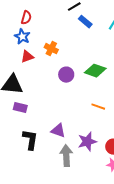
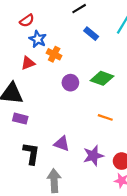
red semicircle: (26, 18) -> (27, 21), turned 40
blue rectangle: (85, 22) -> (91, 34), moved
blue star: (22, 37) -> (38, 39), moved
gray arrow: (66, 156) -> (54, 181), moved

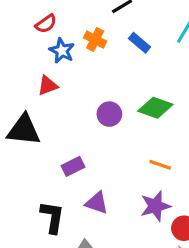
orange cross: (54, 54) -> (95, 40), moved
purple rectangle: (20, 119) -> (73, 166), moved, turned -40
purple star: (93, 156) -> (155, 206), moved

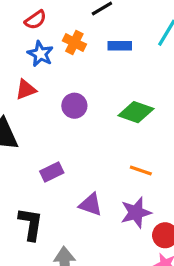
red semicircle: (46, 24) -> (36, 20), moved
blue rectangle: (140, 43) -> (120, 46), turned -40
purple circle: (109, 114) -> (74, 106), moved
purple triangle: (97, 203) -> (91, 205), moved

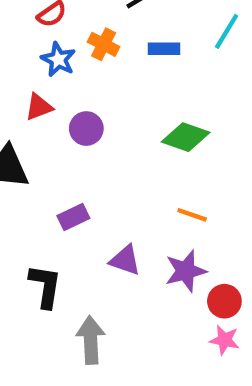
purple circle: (74, 106) -> (86, 129), moved

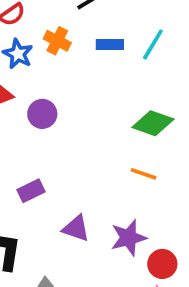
cyan line: (227, 31) -> (153, 44), moved
green diamond: (186, 137) -> (153, 123), moved
orange line: (192, 215) -> (144, 174), moved

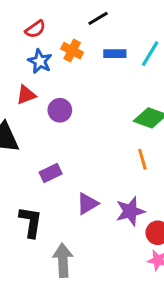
orange line: (144, 174) -> (142, 159), turned 55
purple triangle: (76, 228) -> (87, 204), turned -50

